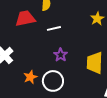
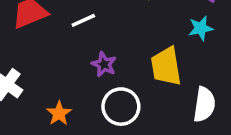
white circle: (53, 81) -> (121, 107), moved

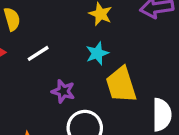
cyan star: (201, 28) -> (97, 53), moved

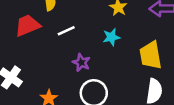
yellow trapezoid: (121, 85) -> (151, 55), moved

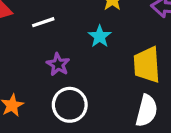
cyan star: (111, 37) -> (100, 36), turned -30

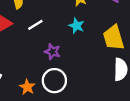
white circle: (70, 105) -> (54, 81), moved

